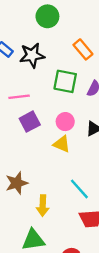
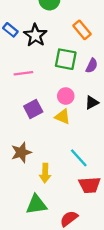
black star: (32, 55) -> (35, 35), turned -30
purple square: (30, 122) -> (33, 109), moved

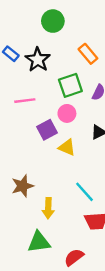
green square: (66, 59) -> (70, 85), turned -30
pink circle: (66, 96) -> (67, 113), moved
purple square: (33, 109) -> (47, 130), moved

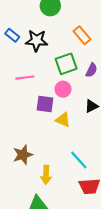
black star: (38, 60) -> (37, 41), turned -30
purple square: (47, 130) -> (45, 104), turned 36

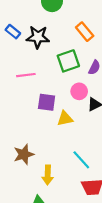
pink circle: (63, 89) -> (79, 91), moved
yellow triangle: (63, 120) -> (65, 119), turned -35

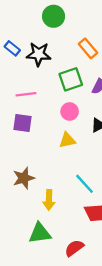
pink circle: (79, 91) -> (70, 111), moved
purple square: (47, 102) -> (23, 123), moved

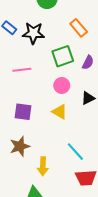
purple square: (23, 123) -> (23, 112), moved
yellow triangle: (67, 140) -> (60, 112), turned 42

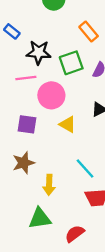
black star: (33, 33) -> (39, 52), moved
pink circle: (62, 85) -> (51, 95), moved, size x1.5

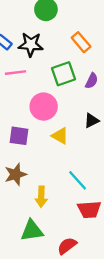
black star: (39, 52) -> (31, 44), moved
pink line: (26, 78) -> (16, 73), moved

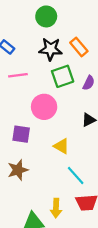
black star: (31, 44) -> (51, 49), moved
yellow triangle: (60, 136) -> (61, 146), moved
yellow arrow: (41, 197) -> (56, 208), moved

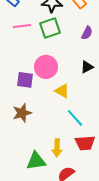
green square: (63, 76) -> (50, 28), moved
pink circle: (44, 107) -> (46, 67), moved

